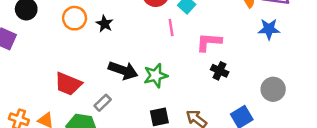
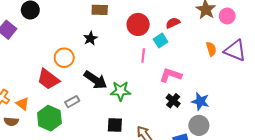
orange circle: (75, 18) -> (64, 58), moved
blue star: (269, 29) -> (200, 101), moved
gray circle: (273, 89) -> (199, 125), moved

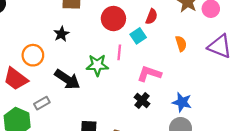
red semicircle: (173, 23) -> (152, 17), turned 136
orange semicircle: (211, 49) -> (181, 44), moved
green star: (121, 91) -> (97, 65), moved
black cross: (173, 101) -> (142, 101), moved

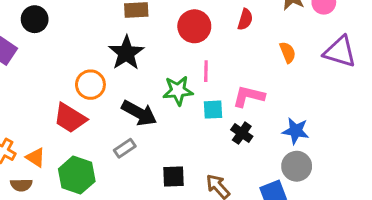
black star: (61, 34) -> (126, 53), size x1.6
cyan square: (138, 36) -> (213, 110), moved, turned 35
gray rectangle: (42, 103) -> (125, 148), moved

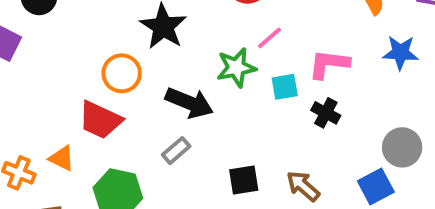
pink line: (206, 71) -> (270, 38), turned 55
blue star: (296, 131) -> (400, 53), moved
orange triangle: (36, 158) -> (62, 158), moved

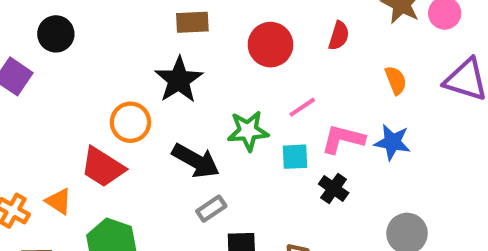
pink line: (270, 38) -> (302, 107), moved
blue star: (400, 53) -> (392, 142), moved
gray rectangle: (176, 151) -> (211, 209), moved

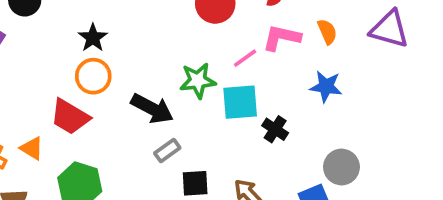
black star: (179, 80) -> (93, 38), moved, size x0.7
pink L-shape: (343, 139) -> (282, 38), moved
cyan square: (295, 157) -> (240, 102), size x1.5

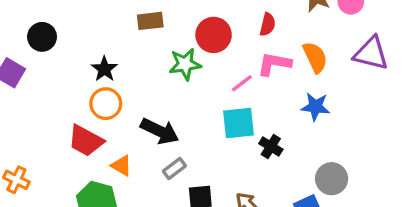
orange semicircle: (327, 32) -> (315, 57), size x1.4
green star: (198, 81) -> (185, 64), moved
orange triangle: (32, 148) -> (121, 166), moved

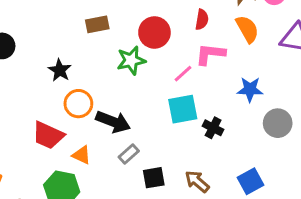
orange semicircle: (315, 57) -> (247, 29), moved
orange circle: (106, 104) -> (78, 104), moved
gray circle: (332, 179) -> (278, 123), moved

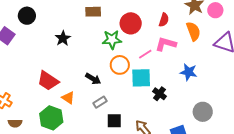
orange circle: (78, 104) -> (120, 65), moved
black arrow: (113, 122) -> (93, 79), size x0.7
gray circle: (278, 123) -> (203, 112), moved

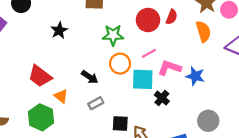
red circle: (131, 23) -> (148, 20), moved
pink L-shape: (166, 44) -> (170, 68), moved
black square: (114, 121) -> (120, 124), moved

